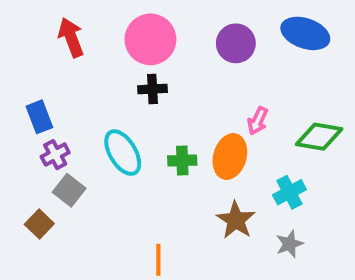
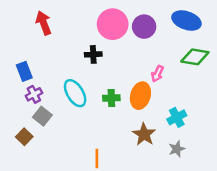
pink circle: (150, 39) -> (113, 24), moved
green diamond: (319, 137) -> (195, 57), moved

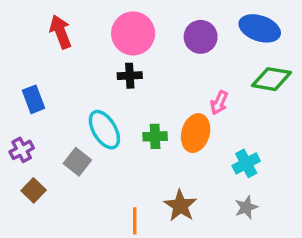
pink circle: (113, 24) -> (133, 33), moved
purple cross: (34, 94) -> (22, 150), moved
gray square: (42, 116) -> (77, 162), moved
brown star: (144, 134) -> (180, 206), moved

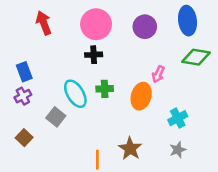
blue ellipse: (260, 28) -> (187, 21), turned 64
green cross: (155, 136) -> (105, 89), moved
purple cross: (22, 150) -> (23, 96), moved

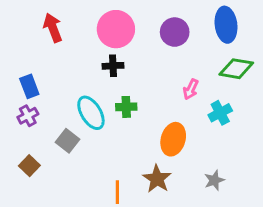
orange ellipse: (141, 96) -> (173, 139), moved
cyan cross: (178, 118) -> (220, 113), moved

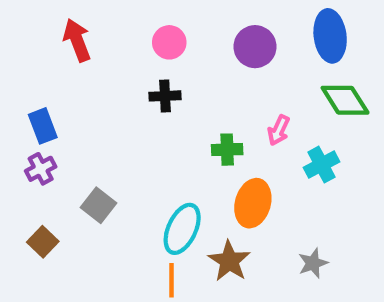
pink circle: (116, 29) -> (169, 42), size x0.6
green diamond: (236, 69) -> (345, 100), turned 48
green cross: (126, 107) -> (227, 150), moved
cyan ellipse: (91, 113) -> (182, 229), moved, turned 56

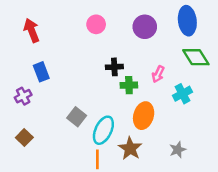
red arrow: (77, 40) -> (32, 30), moved
black cross: (165, 96) -> (114, 67), moved
blue rectangle: (43, 126) -> (41, 72), moved
gray square: (99, 205) -> (77, 117), moved

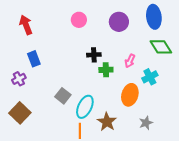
orange ellipse: (144, 116) -> (130, 95), moved
brown square: (24, 137) -> (20, 113), size x1.5

